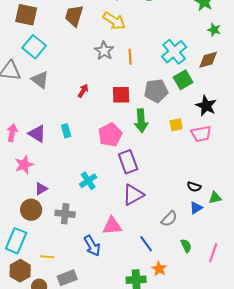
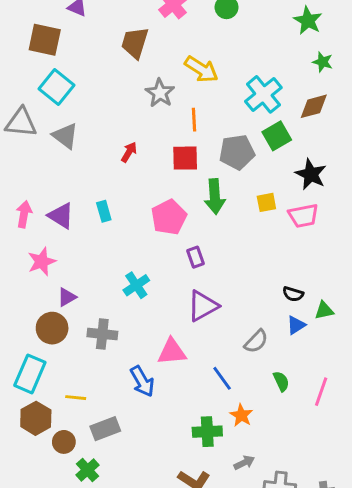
brown trapezoid: (74, 16) -> (135, 43), moved
yellow arrow: (114, 21) -> (201, 69), moved
orange line: (130, 57) -> (194, 120), moved
purple rectangle: (128, 162) -> (195, 257), size x0.6

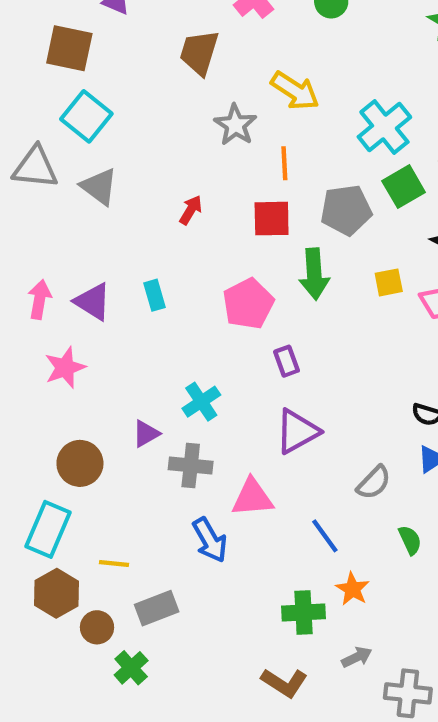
purple triangle: (67, 297) -> (146, 434), moved
gray cross: (102, 334) -> (191, 466), moved

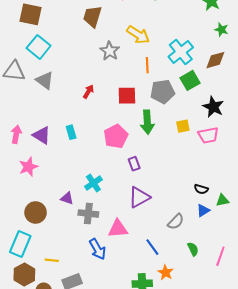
orange line: (284, 163) -> (147, 65), moved
purple triangle: (146, 434) -> (67, 198), turned 48

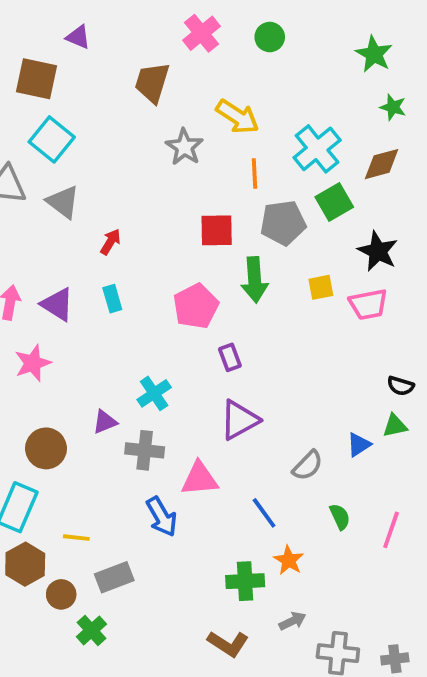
red arrow: (88, 92) -> (110, 242), moved
black semicircle: (201, 189) -> (401, 386), moved
purple triangle: (67, 198) -> (105, 422), turned -40

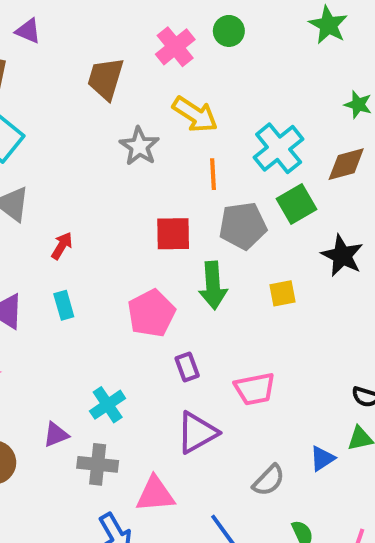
pink cross: (201, 33) -> (175, 47), moved
green star: (374, 54) -> (328, 25), moved
pink trapezoid: (368, 304) -> (255, 389), moved

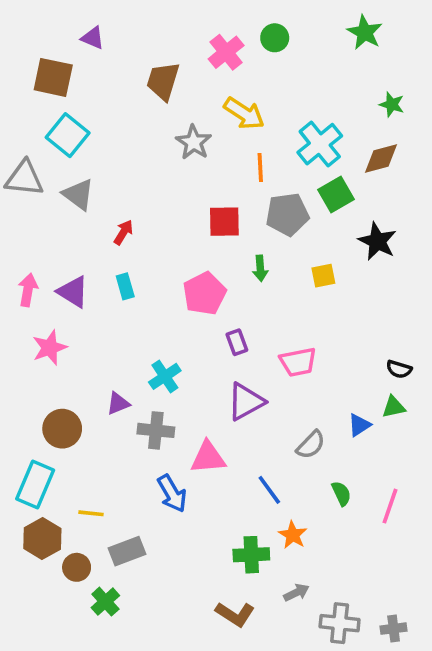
green arrow: (213, 285) -> (260, 268), size x0.6

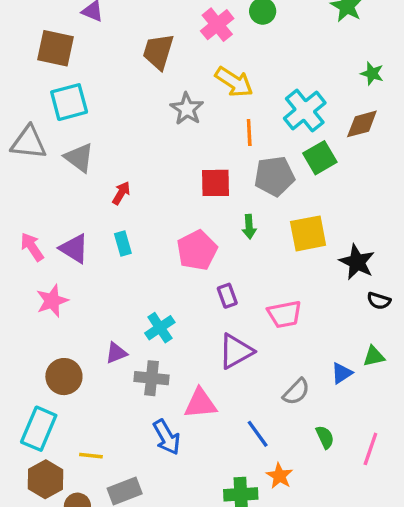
cyan square: (68, 135) -> (69, 102), turned 36
black star: (377, 241) -> (357, 262), moved
yellow square: (323, 276) -> (308, 233), size x1.6
pink arrow: (28, 290) -> (32, 247), turned -44
black semicircle: (399, 369) -> (379, 301), moved

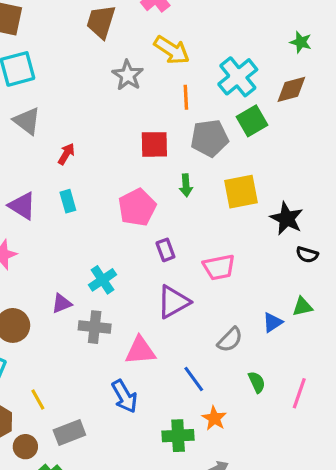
blue arrow: (167, 437) -> (125, 396), moved
yellow line: (91, 456) -> (38, 399), turned 55

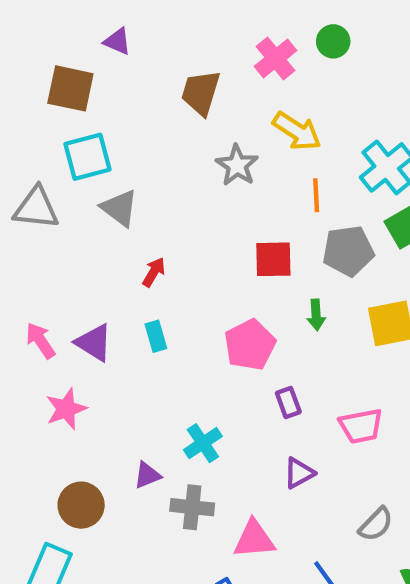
gray triangle: (27, 121) -> (120, 208), moved
purple triangle: (173, 302) -> (299, 473), size x0.7

